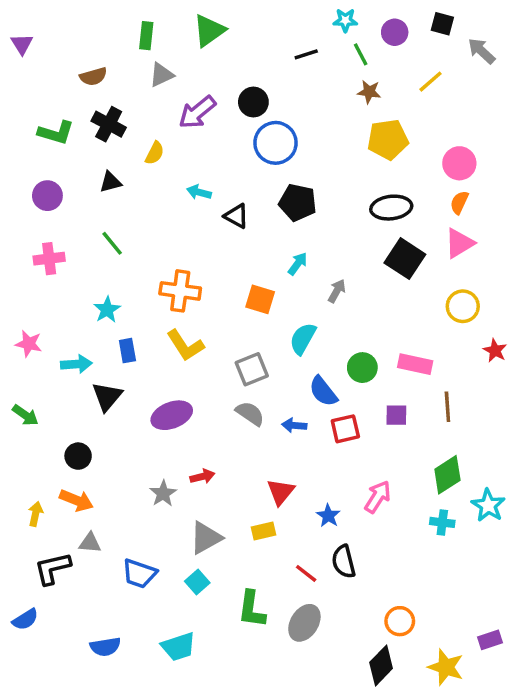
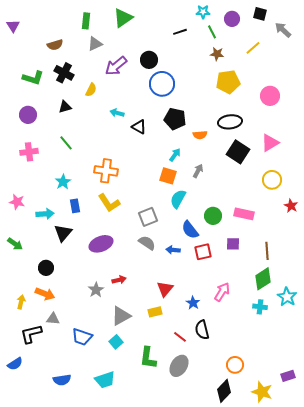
orange semicircle: (459, 202) -> (200, 135), moved, turned -120
orange square: (260, 299) -> (168, 176), moved
brown line: (447, 407) -> (267, 251), moved

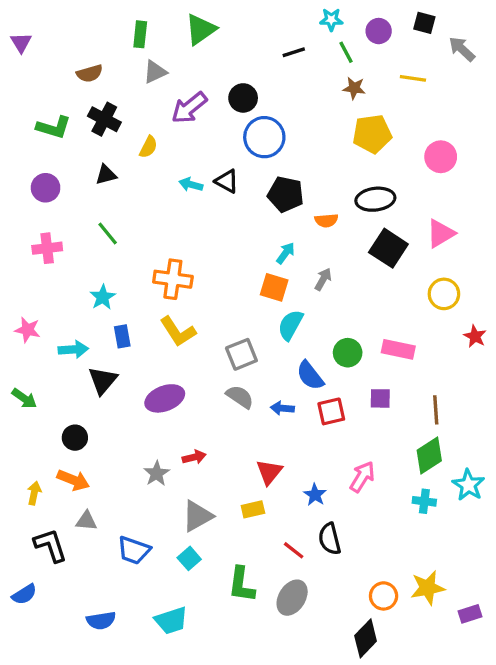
yellow line: (253, 48) -> (413, 78), turned 49
black triangle: (139, 127) -> (227, 181), moved
black L-shape: (31, 334) -> (50, 545), turned 85
yellow star: (262, 392) -> (428, 588), moved, turned -30

